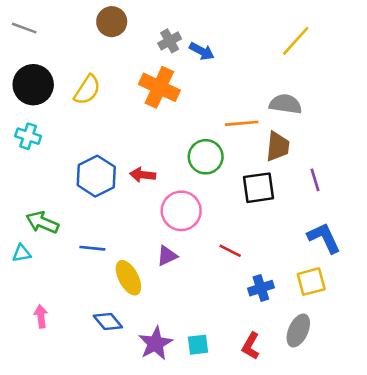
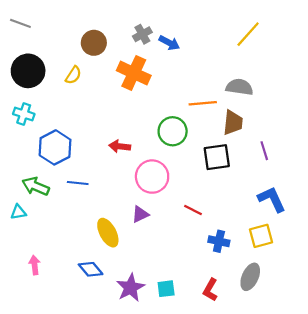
brown circle: (112, 22) -> (94, 43), moved
yellow semicircle: (87, 90) -> (73, 75), size x0.7
blue hexagon: (96, 176) -> (55, 147), moved
blue line: (92, 248) -> (78, 183), moved
blue cross: (261, 288) -> (219, 241), turned 30

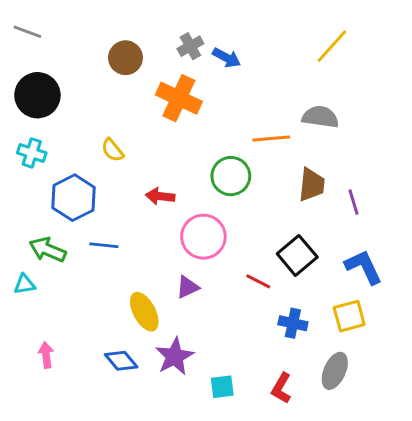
yellow semicircle: (73, 75) -> (113, 150), moved, turned 108
brown trapezoid: (233, 123) -> (312, 185), moved
black square: (217, 157) -> (297, 255), moved, turned -32
purple star: (130, 288) -> (175, 356), moved

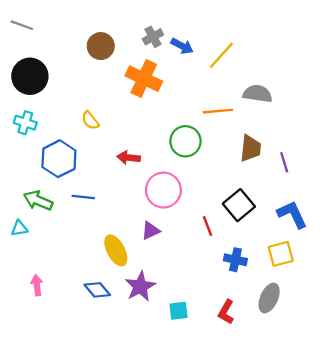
yellow line: (332, 46) -> (221, 55), moved
red line: (258, 281) -> (208, 226), turned 42

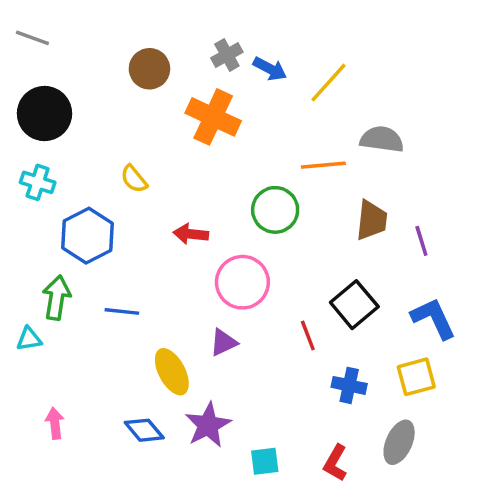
blue line: (83, 197) -> (122, 311), moved
green arrow: (38, 200) -> (57, 298), turned 76

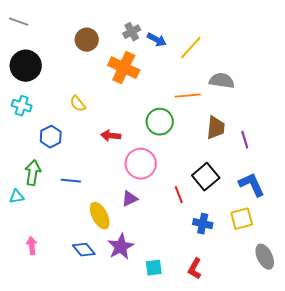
blue hexagon: (88, 236) -> (51, 137), size x0.7
gray ellipse: (399, 442) -> (265, 257), moved, turned -50

